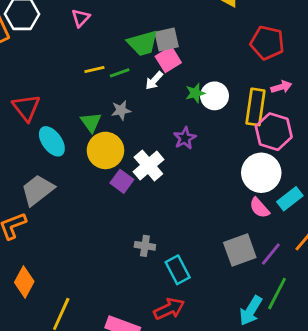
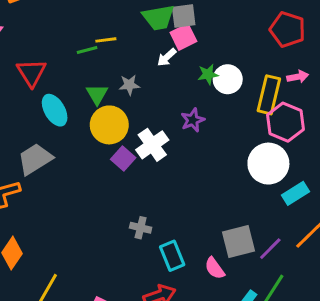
green line: (120, 73) -> (87, 50), moved
pink semicircle: (259, 208) -> (215, 268), moved

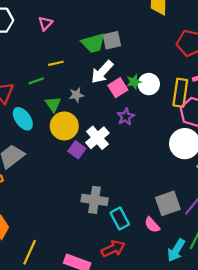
pink square: (183, 37) -> (118, 88), moved
green line: (87, 50) -> (36, 81), moved
white arrow: (167, 57) -> (102, 72), size x1.6
gray cross: (141, 228) -> (95, 200), size x1.6

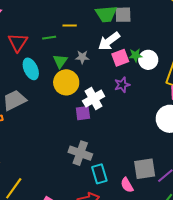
purple square: (77, 150) -> (83, 113), moved, turned 35

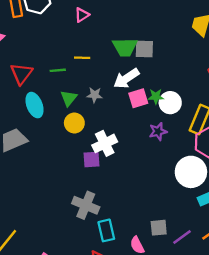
yellow circle: (66, 82) -> (74, 123), size x0.7
purple star: (122, 85) -> (158, 131), moved
gray square: (145, 169) -> (159, 228), size x0.7

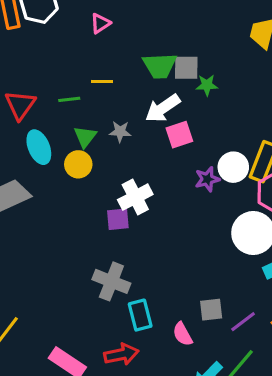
green star: (156, 97) -> (207, 85), moved
white circle: (170, 103) -> (233, 167), moved
yellow circle: (74, 123) -> (78, 164), moved

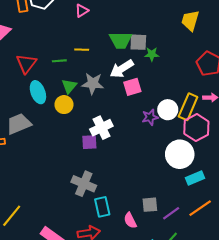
gray star: (120, 132) -> (93, 83), size x1.5

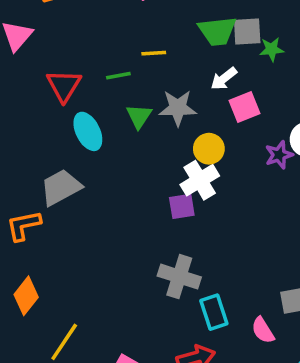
white arrow: (122, 69) -> (224, 79), size x0.7
yellow circle: (64, 105) -> (209, 149), moved

